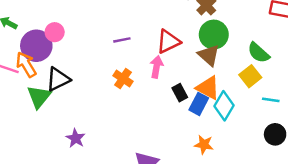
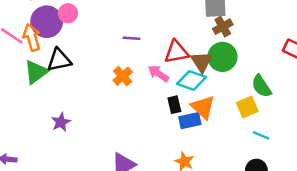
brown triangle: (209, 55) -> (202, 62), moved
pink arrow: (157, 67) -> (158, 73), turned -80
blue rectangle: (199, 104) -> (190, 121), turned 35
cyan diamond: (224, 106) -> (191, 80), moved, turned 64

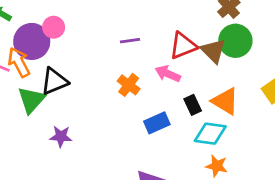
cyan diamond: (191, 80) -> (210, 134), moved
blue rectangle: (190, 121) -> (157, 123), moved
purple star: (61, 122) -> (61, 136), moved, turned -30

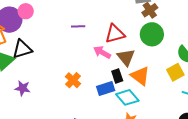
brown triangle: (213, 51) -> (126, 57), moved
orange cross: (129, 85) -> (73, 80), moved
blue rectangle: (157, 123) -> (106, 89), moved
cyan diamond: (210, 134) -> (127, 97), turned 35

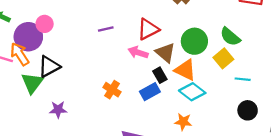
green circle: (152, 34) -> (194, 41), moved
cyan diamond: (127, 97) -> (192, 92), moved

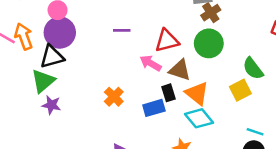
purple circle: (28, 37) -> (60, 33), moved
green circle: (194, 41) -> (209, 43), moved
brown triangle: (165, 53) -> (180, 70), turned -35
cyan line: (243, 79) -> (255, 132), moved
green triangle: (32, 83) -> (43, 81), moved

